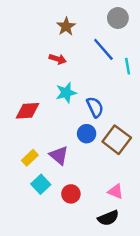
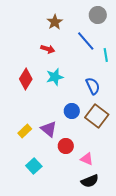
blue semicircle: (95, 107) -> (93, 86), moved
red diamond: (28, 111) -> (26, 79), moved, turned -55
cyan square: (41, 184) -> (34, 166), moved
pink triangle: (115, 191) -> (87, 159), moved
red circle: (71, 194) -> (66, 146), moved

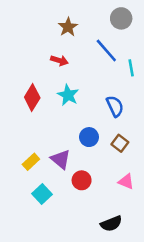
cyan star: (55, 77) -> (68, 95), turned -30
brown square: (97, 116) -> (120, 143), size x0.6
pink triangle: (87, 159) -> (126, 182), moved
cyan square: (34, 166) -> (42, 194), moved

